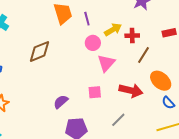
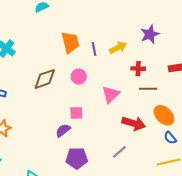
yellow arrow: (113, 30) -> (118, 48), moved
pink circle: (93, 43) -> (79, 77), moved
brown line: (143, 55) -> (148, 89), turned 54
pink square: (95, 92) -> (76, 113), moved

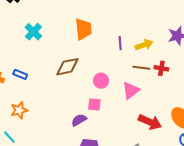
orange trapezoid: (70, 42) -> (83, 29), moved
pink circle: (79, 77) -> (101, 81), moved
brown line: (148, 89) -> (141, 68), moved

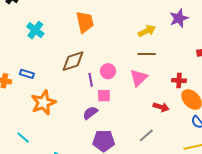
purple line: (120, 43) -> (91, 80), moved
red cross: (161, 68) -> (179, 80), moved
orange star: (19, 110) -> (43, 103), moved, size x1.4
red arrow: (150, 122) -> (161, 107), size x0.7

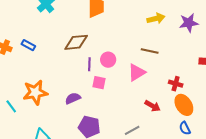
yellow arrow: (147, 31) -> (156, 19), moved
orange star: (43, 103) -> (35, 92), moved
purple semicircle: (90, 113) -> (73, 98), moved

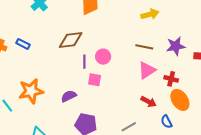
purple star: (189, 23) -> (176, 46), moved
pink triangle: (137, 72) -> (147, 70), moved
blue semicircle: (185, 128) -> (167, 122), moved

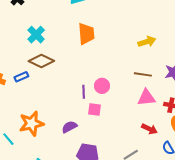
brown diamond: (71, 40) -> (41, 61), moved, turned 35
blue rectangle: (23, 44) -> (21, 77), turned -48
pink triangle: (147, 70) -> (146, 98), turned 30

